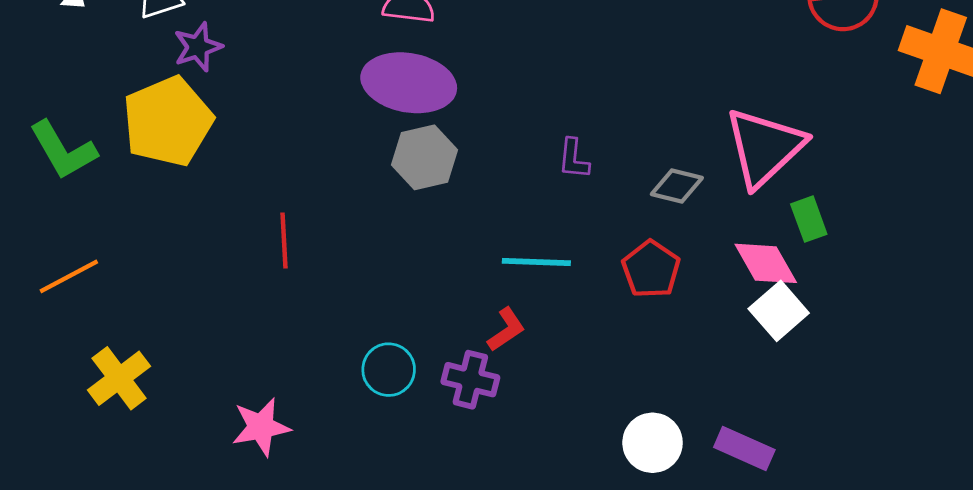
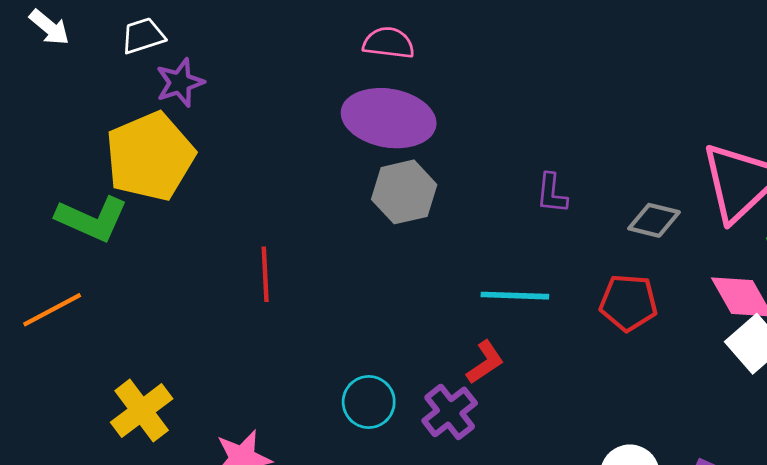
green L-shape: (63, 150) -> (92, 219), moved, turned -36
red pentagon: (651, 269) -> (628, 303), turned -30
yellow cross: (119, 378) -> (142, 411), moved
purple cross: (470, 380) -> (450, 412), turned 38

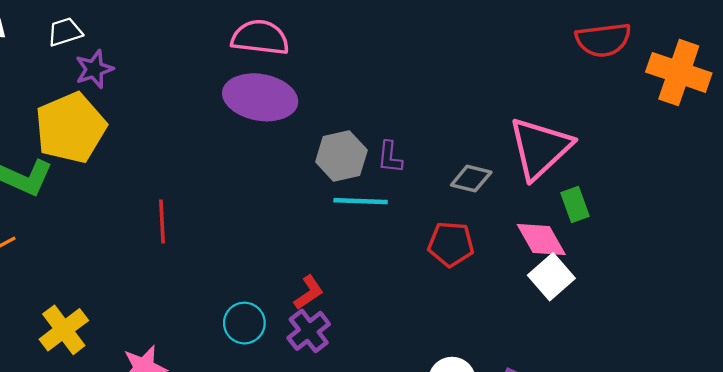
pink semicircle: (389, 43) -> (260, 38), size x1.4
gray hexagon: (404, 192) -> (341, 156), moved
cyan line: (515, 296) -> (361, 201), moved
red L-shape: (485, 362) -> (309, 293), moved

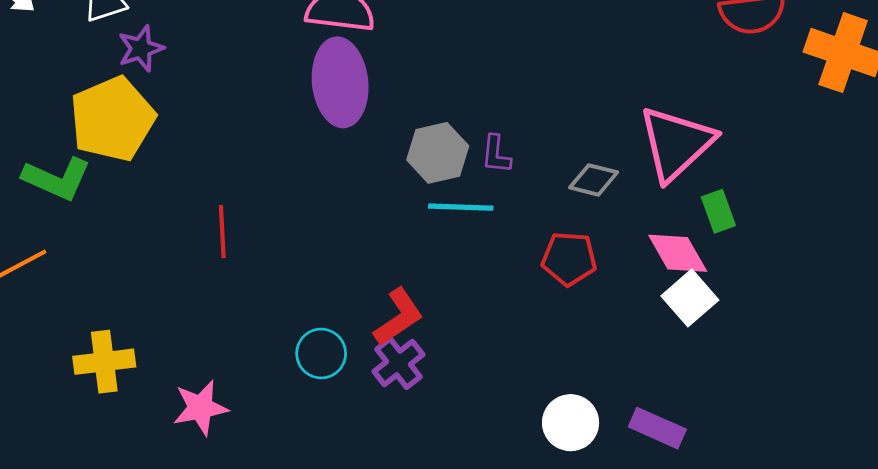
purple ellipse: (260, 97) -> (340, 82), turned 74
red L-shape: (309, 293) -> (398, 317), size x1.4
yellow cross: (64, 330) -> (104, 362), turned 30

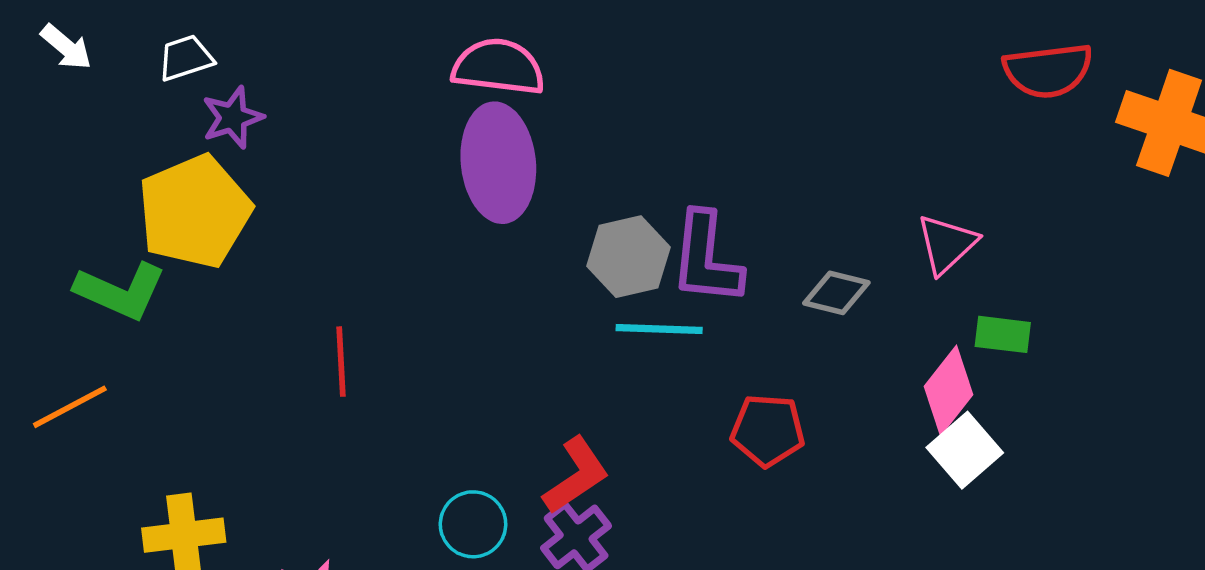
pink triangle: (676, 143) -> (947, 244), size x0.6
purple L-shape: (496, 154) -> (706, 259), size x1.8
green rectangle: (718, 211) -> (1003, 334), turned -63
pink diamond: (678, 253) -> (948, 391), turned 68
red pentagon: (569, 259) -> (768, 430), moved

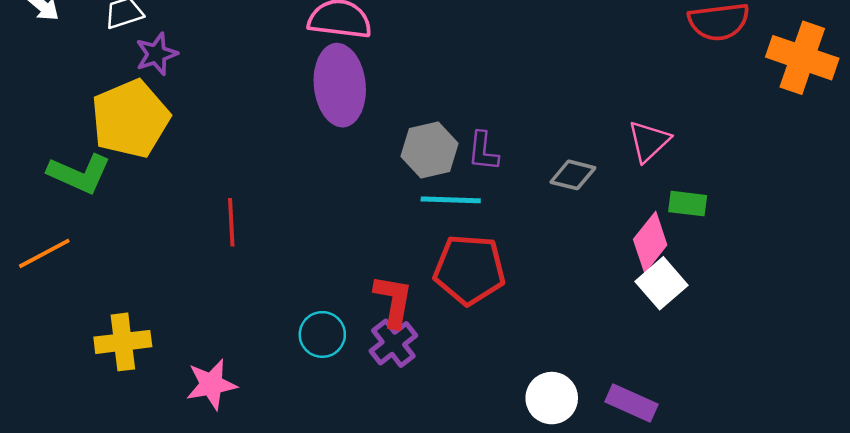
purple L-shape: (706, 259) -> (483, 151), size x0.6
red pentagon: (768, 430) -> (469, 270), moved, size x1.4
red L-shape: (576, 475) -> (393, 301), turned -46

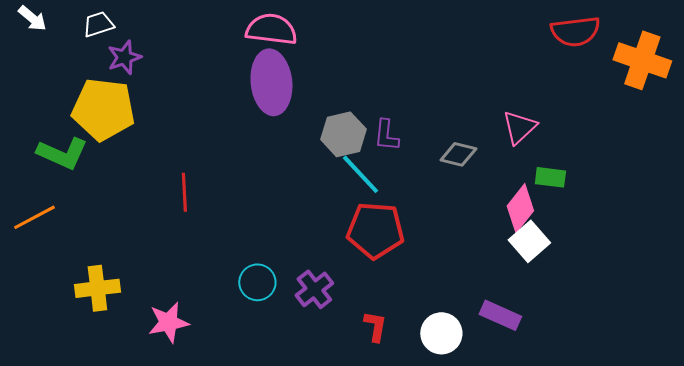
yellow pentagon: (130, 119) -> (103, 109), turned 30
cyan line: (451, 200) -> (360, 174), turned 45
red L-shape: (393, 301) -> (375, 326), moved, size x0.7
purple rectangle: (631, 403) -> (500, 315), moved

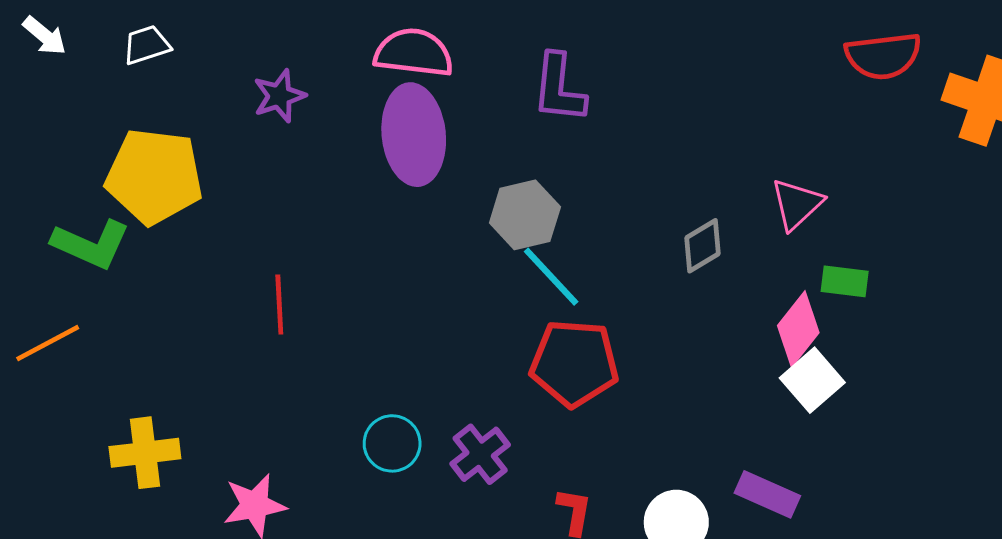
purple star: (124, 57) -> (279, 96), moved
purple L-shape: (386, 135) -> (559, 88), moved, size x1.4
gray diamond: (458, 154) -> (703, 246), turned -45

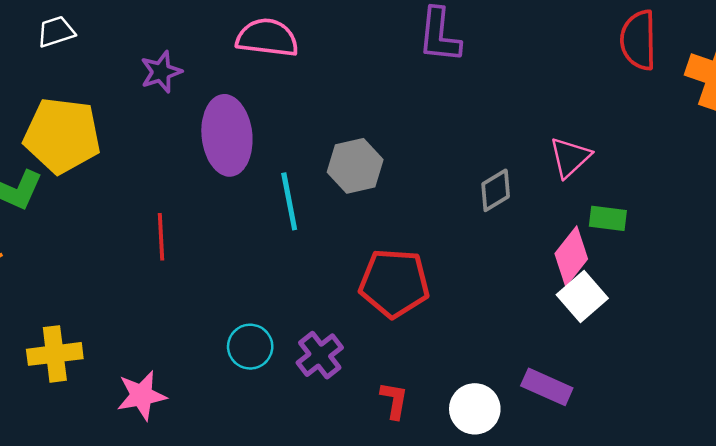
red semicircle: (883, 56) -> (638, 40), turned 96
purple L-shape: (559, 88) -> (439, 35), moved
purple ellipse: (414, 135) -> (227, 135), moved
cyan line: (551, 277) -> (289, 201), moved, turned 32

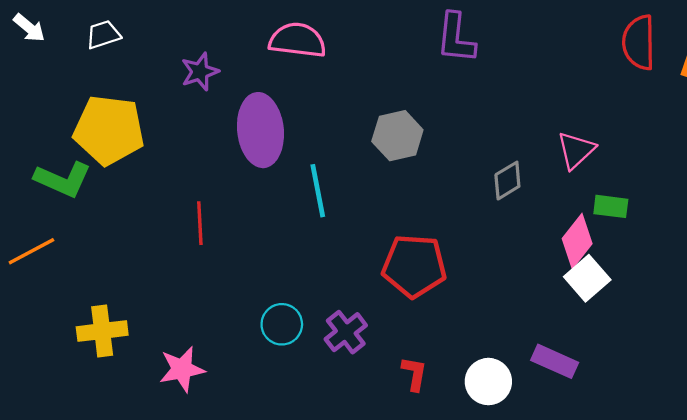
gray hexagon: (355, 166) -> (397, 136), moved

